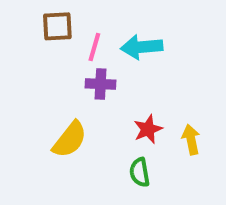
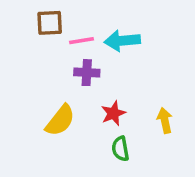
pink line: (94, 47) -> (81, 41), turned 65
red star: (148, 129) -> (113, 113), moved

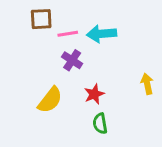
purple cross: (87, 73) -> (72, 60), turned 30
yellow arrow: (165, 120) -> (147, 84), moved

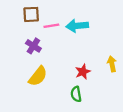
purple cross: (72, 60) -> (33, 46), moved
red star: (94, 94) -> (83, 72), moved

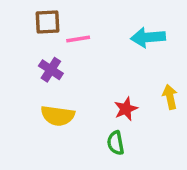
cyan arrow: (77, 26) -> (148, 37), moved
yellow semicircle: (38, 76) -> (58, 116), turned 60

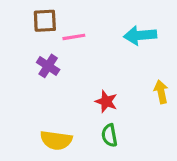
red star: (126, 109) -> (106, 101), moved, turned -30
yellow semicircle: (58, 116) -> (56, 140), moved

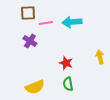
cyan arrow: (140, 35) -> (72, 22), moved
yellow semicircle: (56, 140) -> (35, 87), turned -30

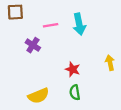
brown square: (28, 13) -> (15, 12), moved
cyan arrow: (72, 22) -> (79, 24), turned -96

